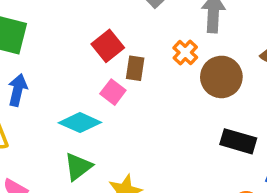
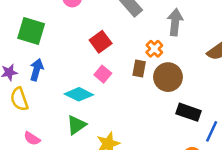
brown rectangle: (135, 68) -> (139, 68), moved
brown circle: (221, 77) -> (168, 77), moved

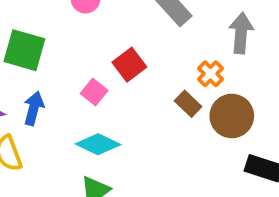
brown rectangle: (139, 68) -> (188, 104), turned -56
pink square: (103, 74) -> (94, 92), moved

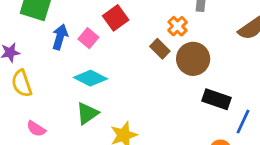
blue arrow: (34, 108) -> (60, 37), moved

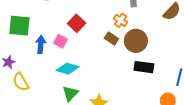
black rectangle: (216, 99) -> (144, 67), moved

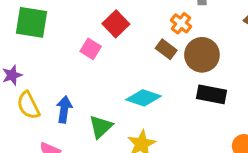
blue arrow: (41, 44) -> (64, 109), moved
cyan diamond: (68, 69) -> (144, 98), moved

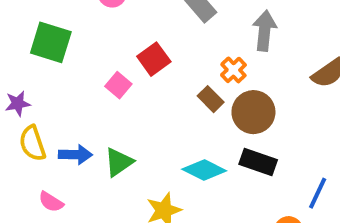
cyan diamond: (144, 98) -> (204, 170), moved
blue arrow: (64, 109) -> (75, 155), turned 75
green triangle: (101, 127) -> (119, 162), moved

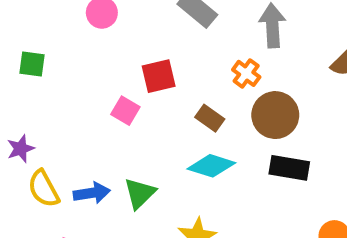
green square: (51, 42) -> (32, 64), moved, size x0.6
red square: (154, 59) -> (159, 76), turned 32
brown rectangle: (211, 99) -> (210, 118), moved
cyan diamond: (204, 170) -> (211, 166), moved

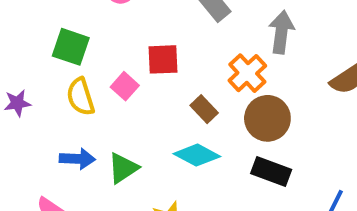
green square: (32, 64) -> (71, 47), moved, size x1.4
orange cross: (246, 73) -> (247, 73), size x1.4
yellow semicircle: (44, 189) -> (81, 97), moved

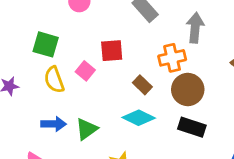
orange cross: (247, 73) -> (172, 58), turned 32

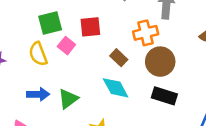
green square: (46, 44) -> (50, 23), moved, turned -30
cyan diamond: (139, 118) -> (116, 88), turned 36

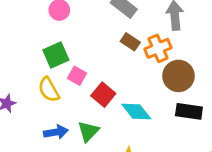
red square: (90, 27) -> (103, 95), moved, turned -35
brown rectangle: (119, 58) -> (130, 42), moved

